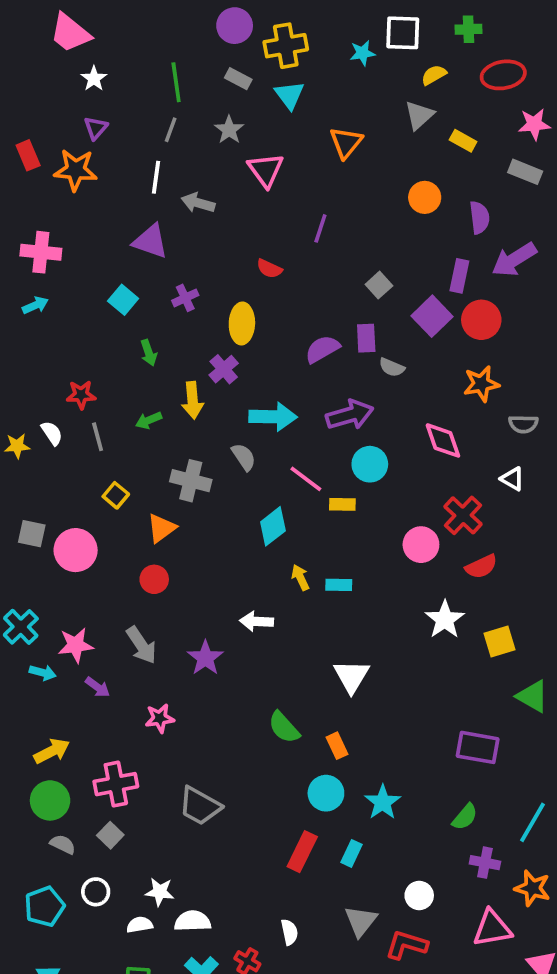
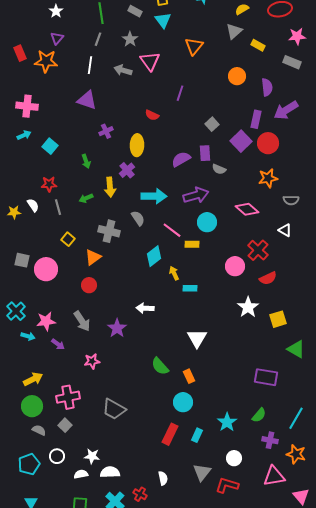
gray arrow: (198, 203) -> (123, 70), moved
cyan square: (123, 300) -> (50, 146), moved
pink diamond: (443, 440) -> (247, 209), turned -30
yellow arrow: (300, 577) -> (174, 273), moved
cyan star: (383, 802) -> (227, 422), moved

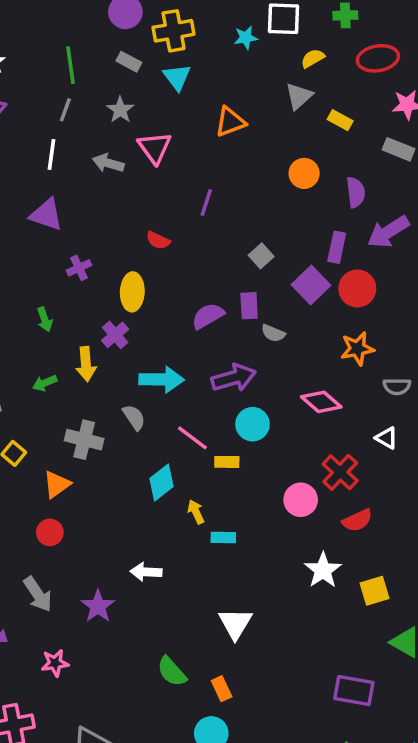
orange triangle: (194, 46) -> (230, 122), turned 30

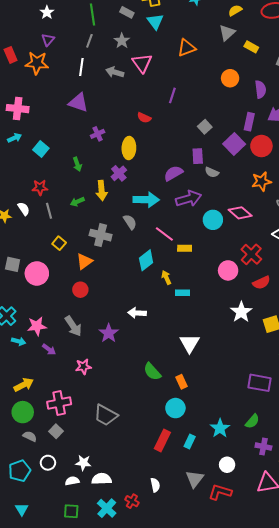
purple semicircle: (208, 316) -> (173, 173), moved
cyan circle: (253, 424) -> (213, 220), moved

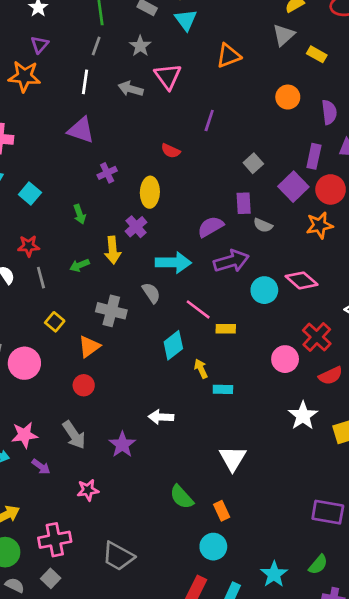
orange star: (261, 181) -> (320, 225), moved

